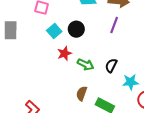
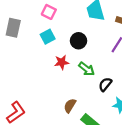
cyan square: (54, 31) -> (48, 37), moved
green arrow: (86, 64) -> (87, 69), moved

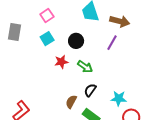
pink square: (49, 12) -> (47, 16), turned 32
black semicircle: (105, 84) -> (90, 90), moved

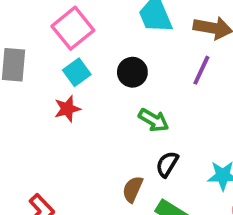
pink square: (47, 16) -> (73, 28), size x1.5
red star: (61, 62) -> (67, 109), moved

